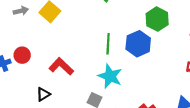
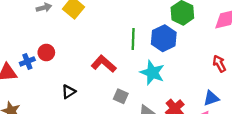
red L-shape: (61, 66) -> (104, 64), moved
cyan star: (110, 76) -> (152, 73), moved

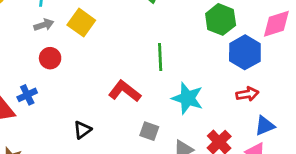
blue hexagon: (164, 38) -> (245, 52), moved
red circle: (46, 52) -> (50, 58), moved
red arrow: (219, 64) -> (247, 94), moved, turned 112

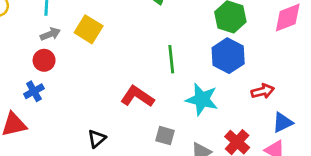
blue hexagon: (245, 52) -> (228, 56), moved
red circle: (50, 58) -> (44, 60), moved
blue cross: (27, 95) -> (34, 91), moved

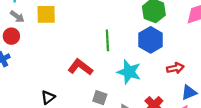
yellow square: (89, 29) -> (46, 14), turned -36
gray arrow: (50, 34) -> (17, 17), turned 56

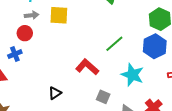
gray arrow: (17, 17) -> (32, 15), turned -48
green line: (107, 40) -> (114, 44), turned 48

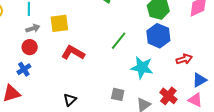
red L-shape: (87, 67) -> (73, 53), moved

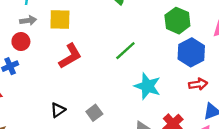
blue hexagon: (158, 36) -> (191, 52), moved
red L-shape: (73, 53) -> (70, 56), turned 110
gray square: (118, 94) -> (94, 113), moved, turned 32

